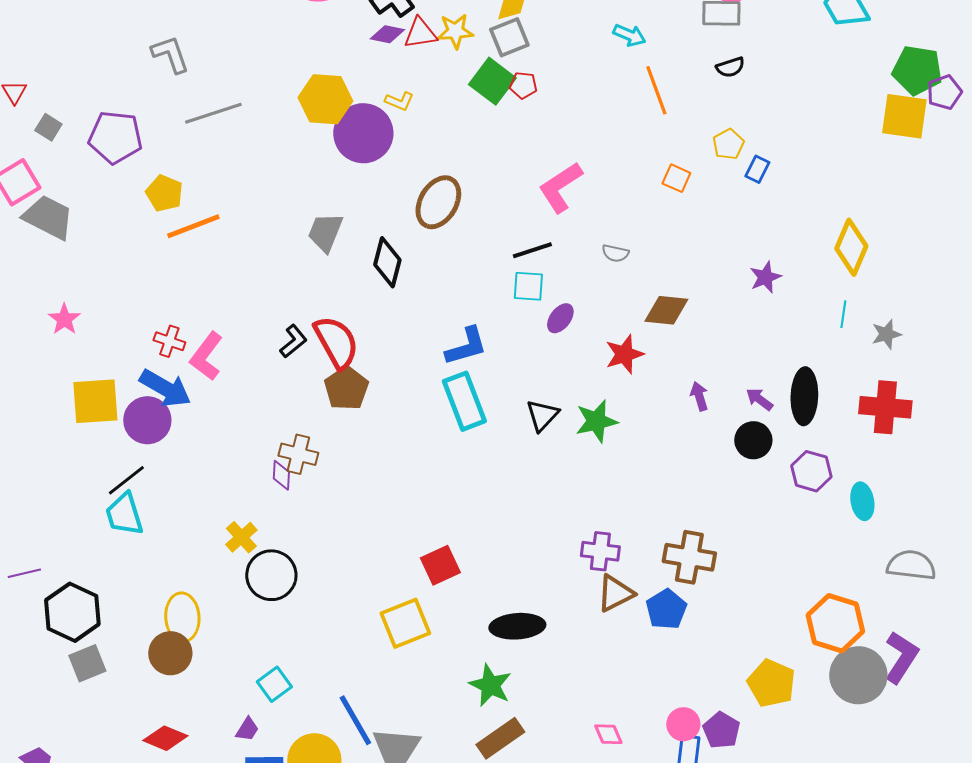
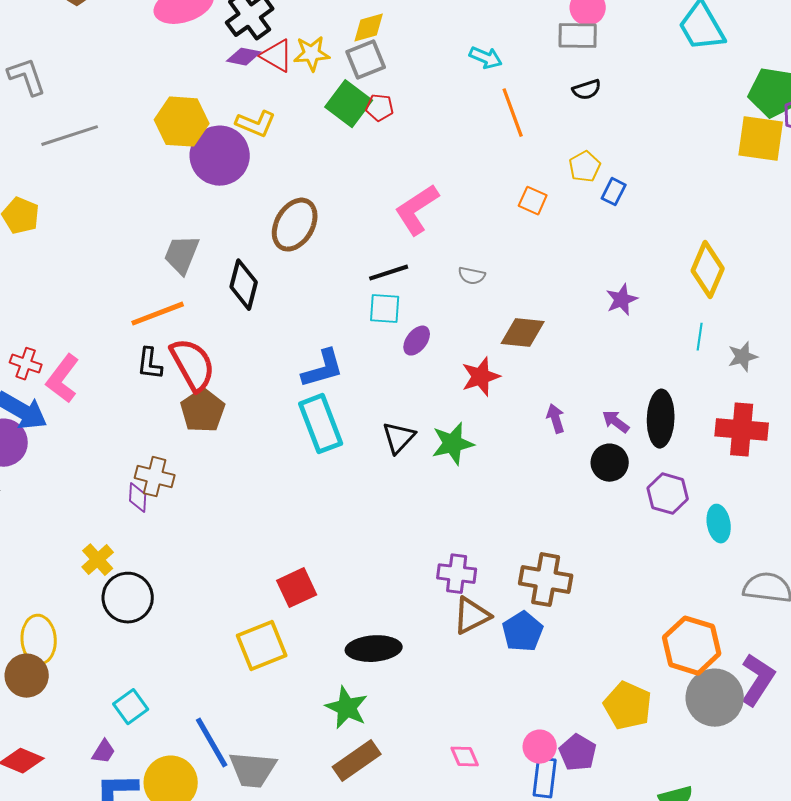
red triangle: (420, 33) -> (277, 56), turned 39
yellow L-shape: (399, 101) -> (256, 124), size x1.4
orange line: (193, 226) -> (158, 314), moved
black L-shape: (293, 341) -> (150, 364), turned 136

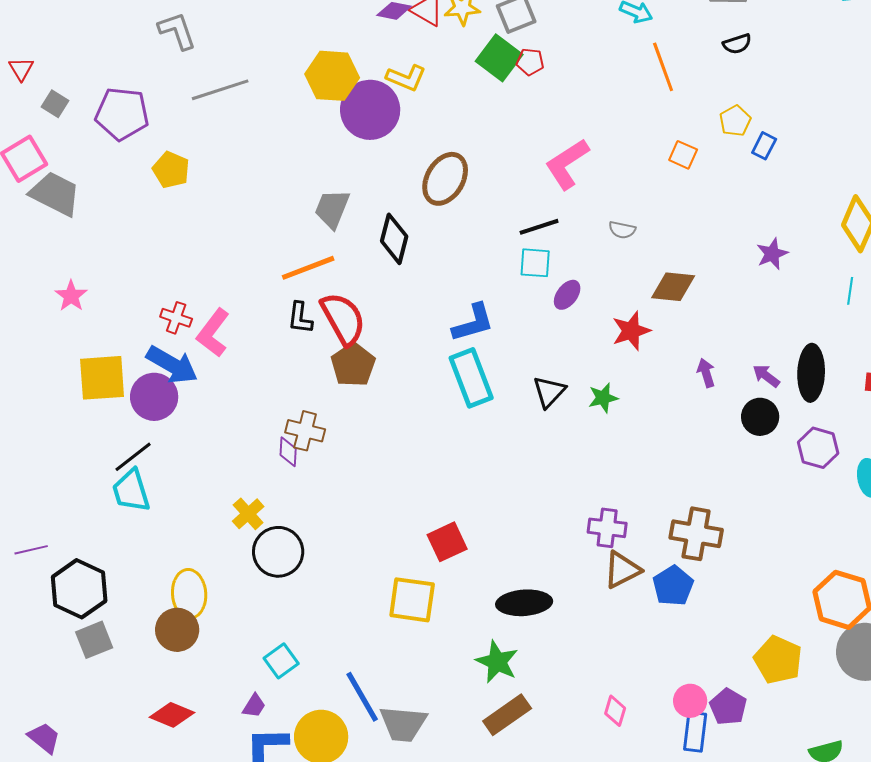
green star: (453, 444) -> (603, 398), size x0.7
yellow square: (262, 646) -> (412, 600), turned 30
pink diamond: (465, 757) -> (615, 711), turned 40

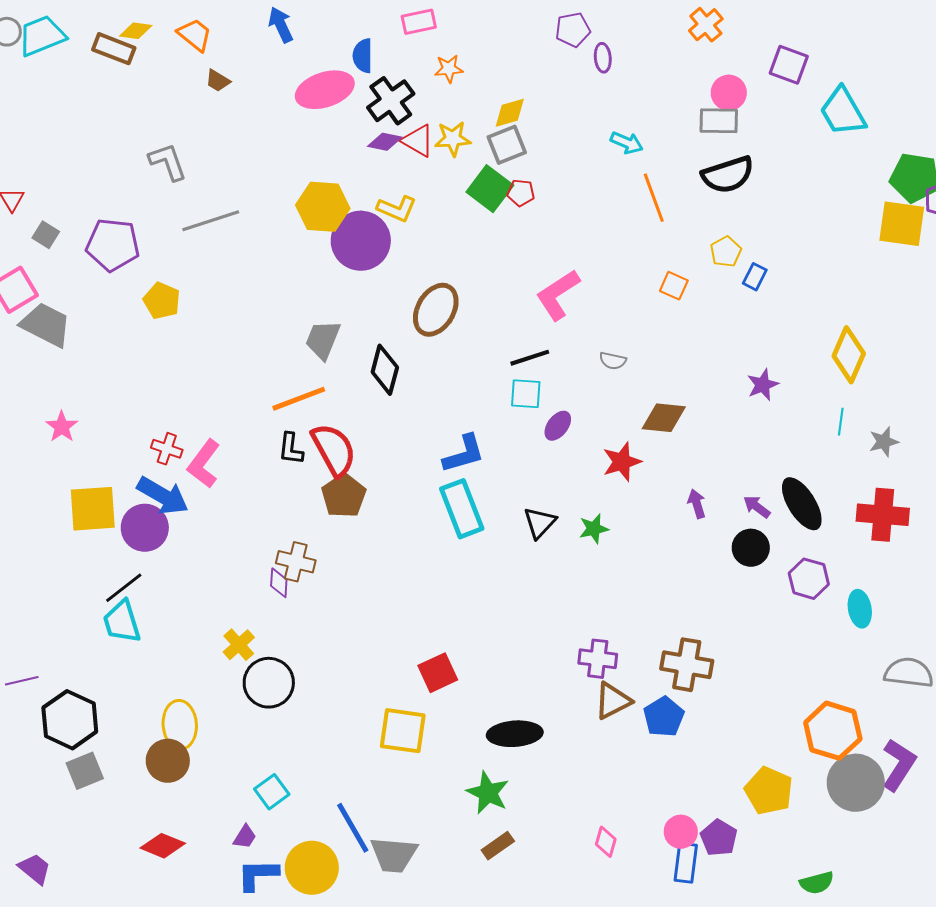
black semicircle: (737, 44) -> (728, 175), size x1.8
black ellipse: (811, 373) -> (802, 504), turned -34
brown rectangle: (507, 715) -> (498, 846), size x0.7

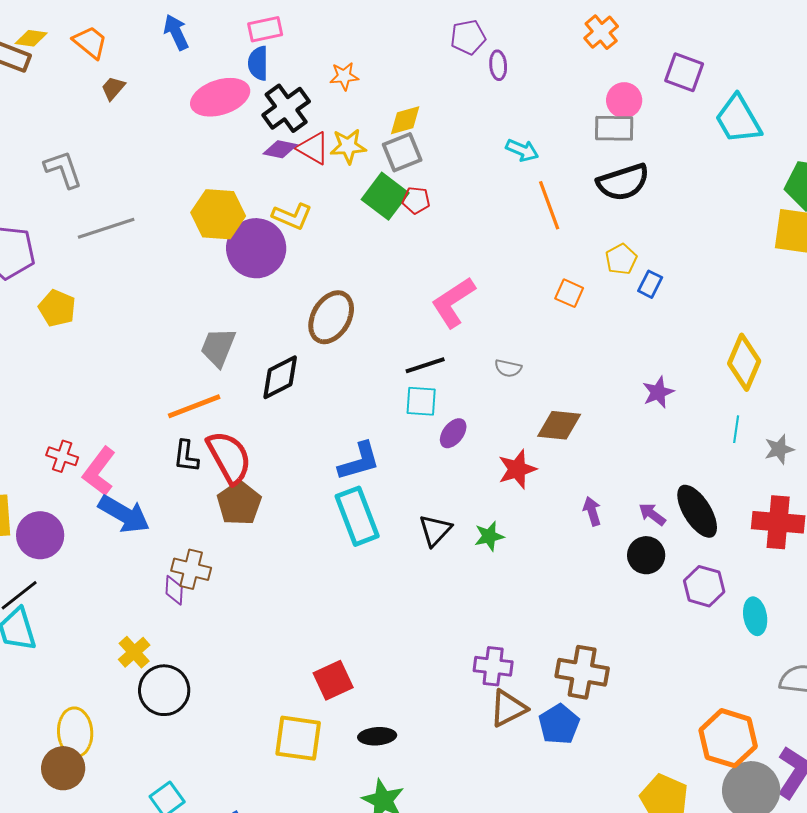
pink rectangle: (419, 22) -> (265, 29), moved
brown trapezoid: (218, 81) -> (113, 88), turned 100
black diamond: (385, 370) -> (280, 377), turned 48
blue arrow: (163, 496) -> (124, 514), moved
black ellipse: (515, 734) -> (377, 736), moved, size x0.7

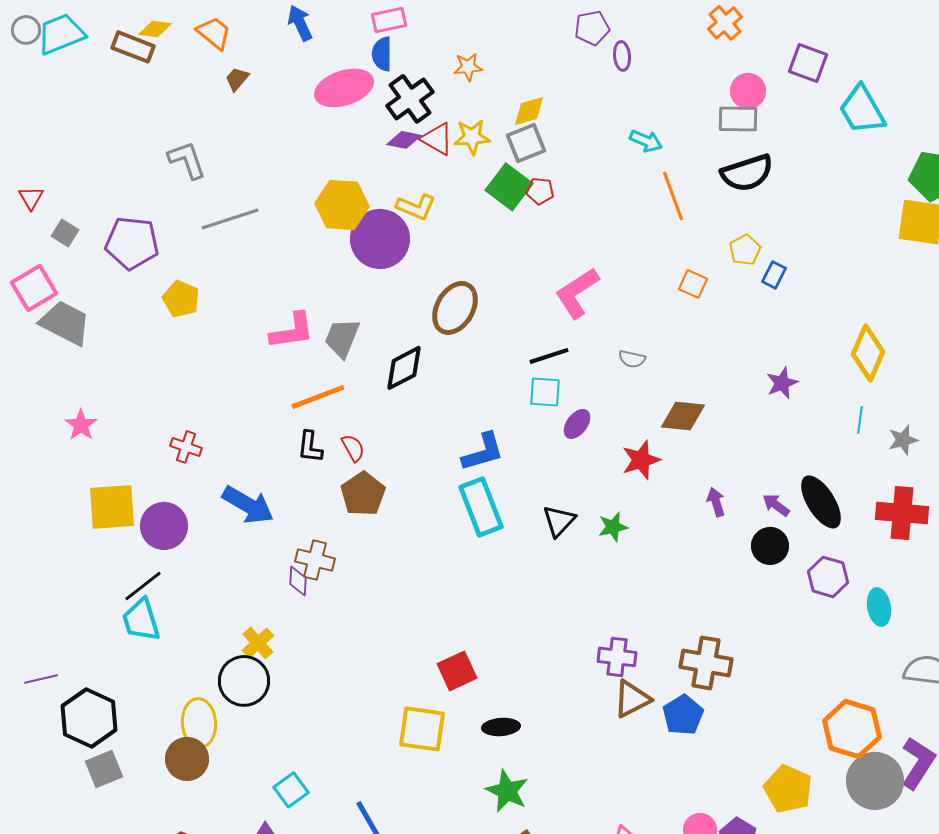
red semicircle: (229, 457) -> (353, 448), size x0.5
pink L-shape: (99, 471) -> (292, 331), moved, turned -135
black circle: (164, 690) -> (244, 681), moved

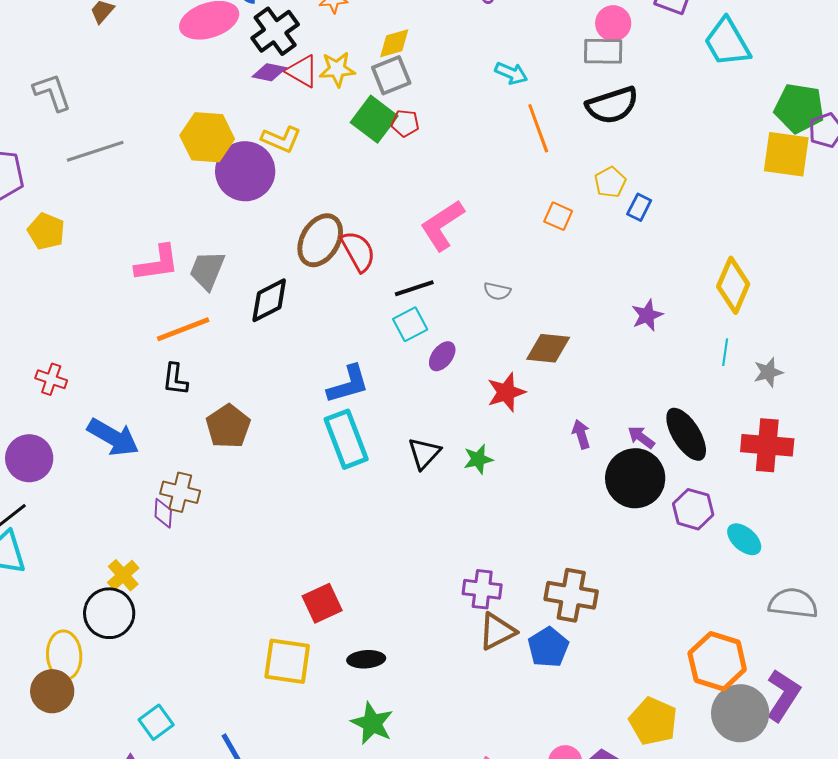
cyan square: (545, 392) -> (410, 324), turned -32
red semicircle: (353, 448) -> (358, 251), moved, size x1.5
black circle: (770, 546) -> (635, 478), size x1.6
cyan ellipse: (879, 607) -> (744, 539), turned -39

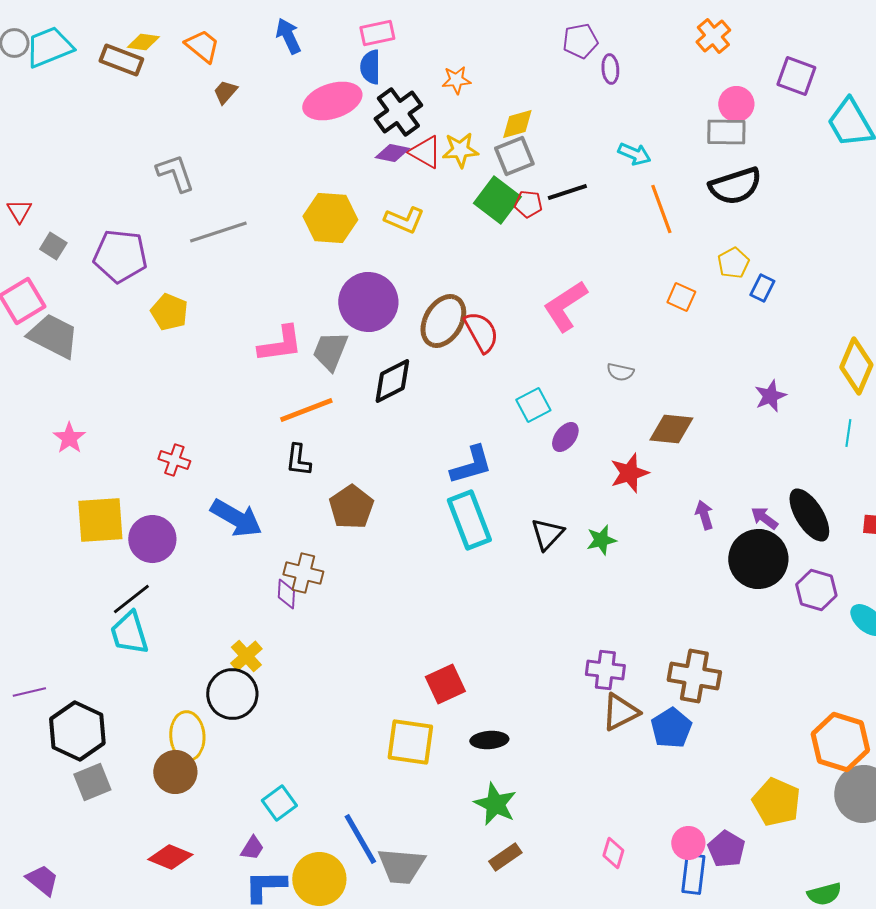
purple circle: (245, 171) -> (368, 302), moved
black line: (414, 288) -> (567, 192), moved

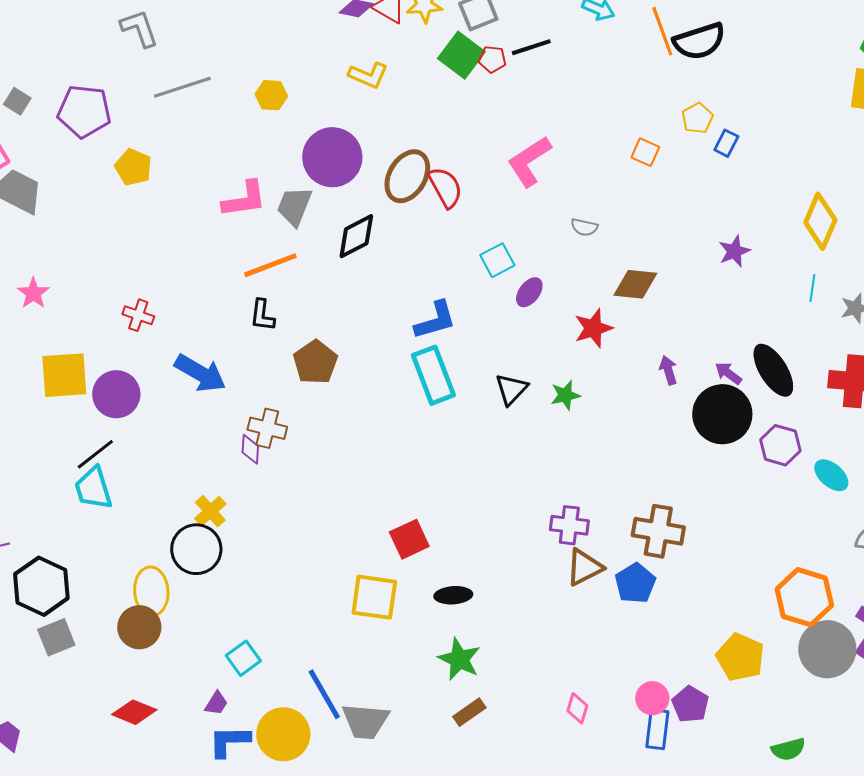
orange line: (661, 209) -> (662, 31), moved
yellow hexagon: (330, 218) -> (271, 95), moved, size x0.6

